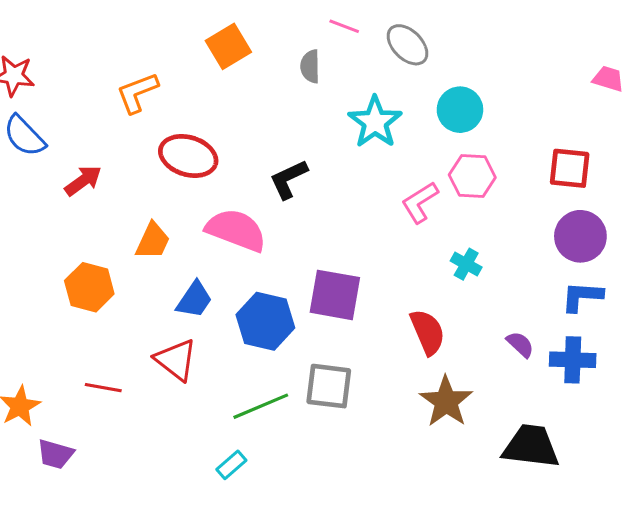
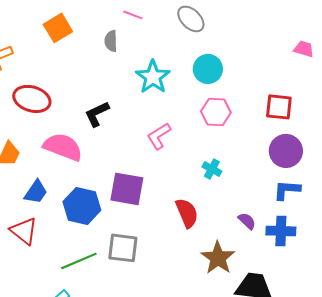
gray ellipse: (407, 45) -> (191, 19), moved
pink L-shape: (420, 202) -> (159, 136), moved
brown star: (446, 402) -> (218, 258), moved

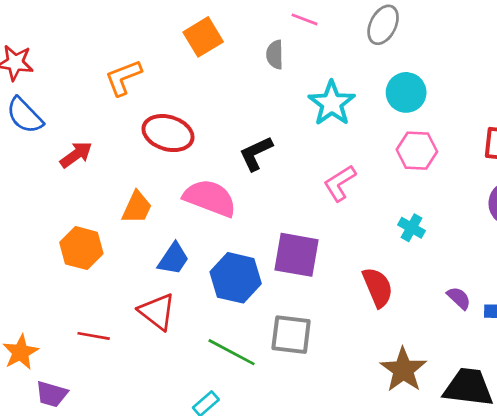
gray ellipse: (191, 19) -> (383, 25), turned 72
brown star: (218, 258) -> (403, 370), moved
green line: (79, 261) -> (232, 352), turned 51

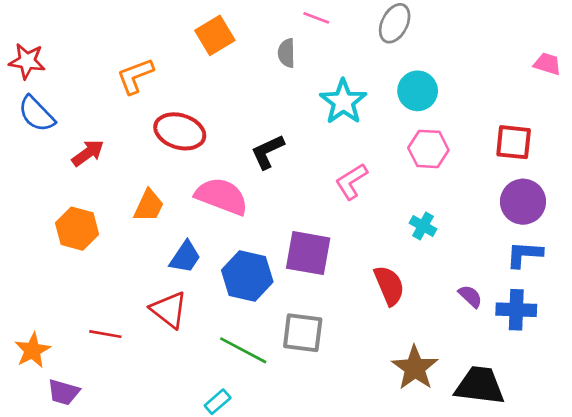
orange hexagon: (81, 248) -> (77, 229), moved

